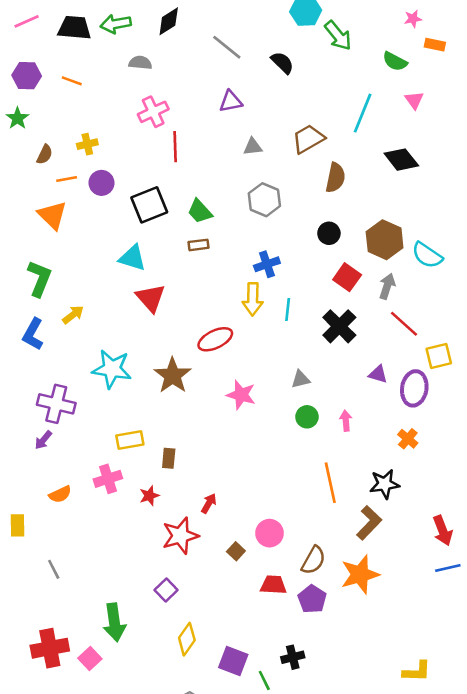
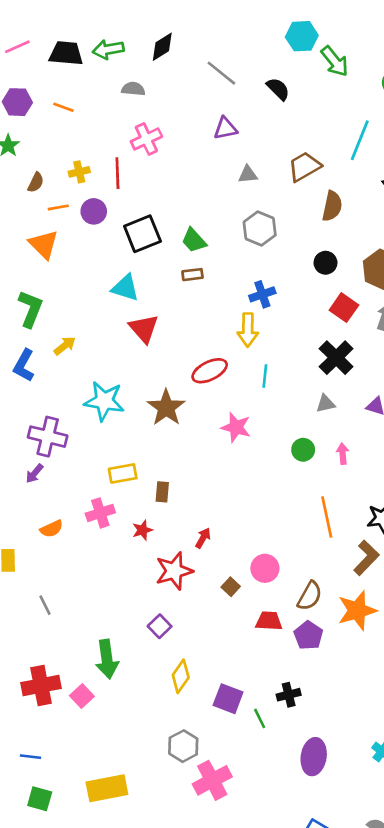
red line: (175, 147) -> (117, 173), moved
cyan line: (288, 310) -> (265, 376), moved
gray triangle: (301, 379) -> (326, 404), moved

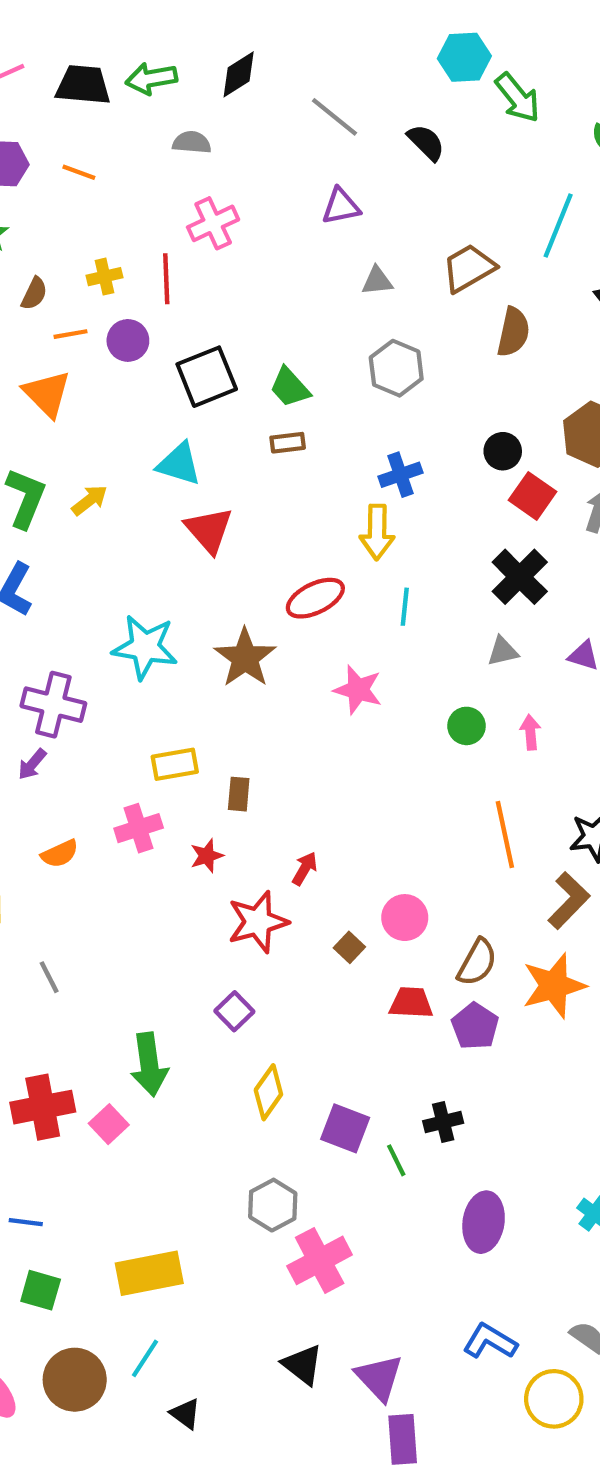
black circle: (326, 263) -> (503, 451), moved
yellow arrow: (65, 346) -> (90, 500), moved

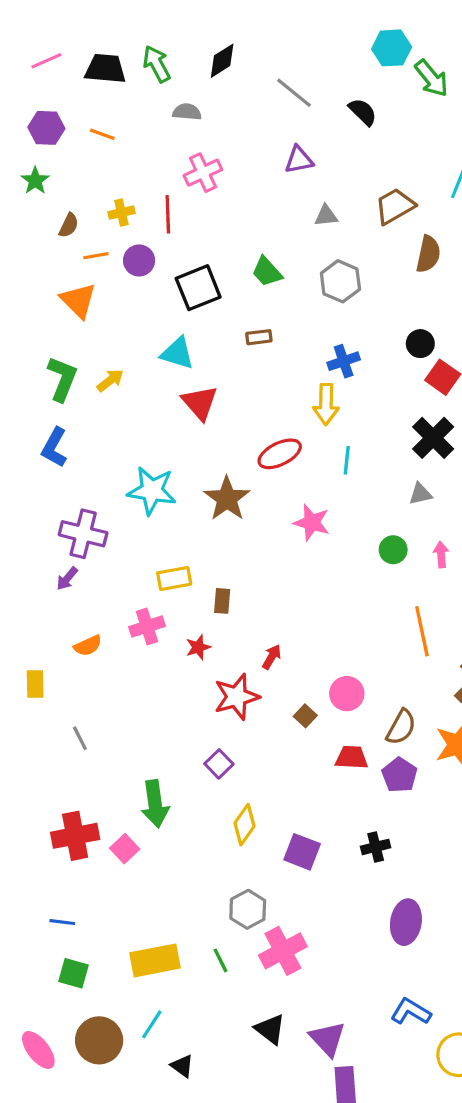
green arrow: (151, 79) -> (157, 64), turned 72
green trapezoid: (290, 387) -> (267, 272), moved
green line: (396, 1160) -> (221, 960), moved

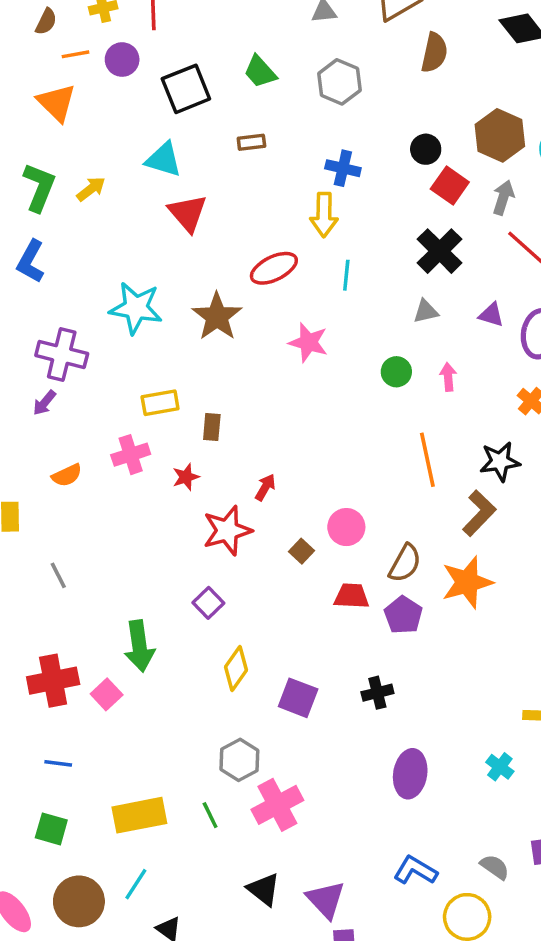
blue cross: (344, 361) -> (343, 168), turned 32
blue line: (62, 922) -> (58, 763), moved

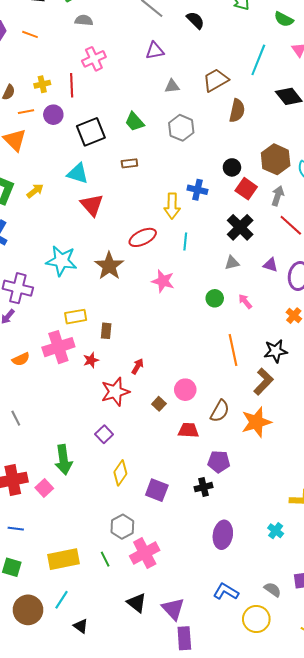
blue cross: (343, 168) -> (197, 190), moved
pink arrow: (448, 377) -> (245, 301), turned -35
pink cross: (131, 455) -> (58, 347), size x1.4
purple pentagon: (403, 615) -> (219, 462), moved, turned -30

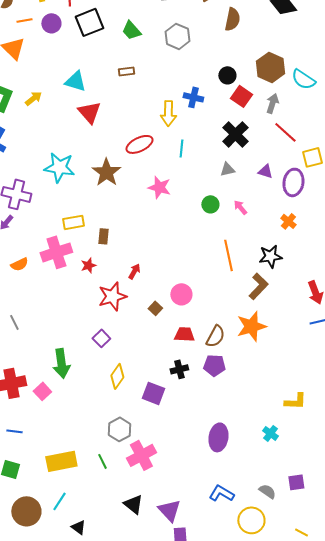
black square: (91, 132) -> (89, 22), moved
brown semicircle: (220, 411) -> (215, 336), moved
black cross: (204, 487) -> (179, 369), moved

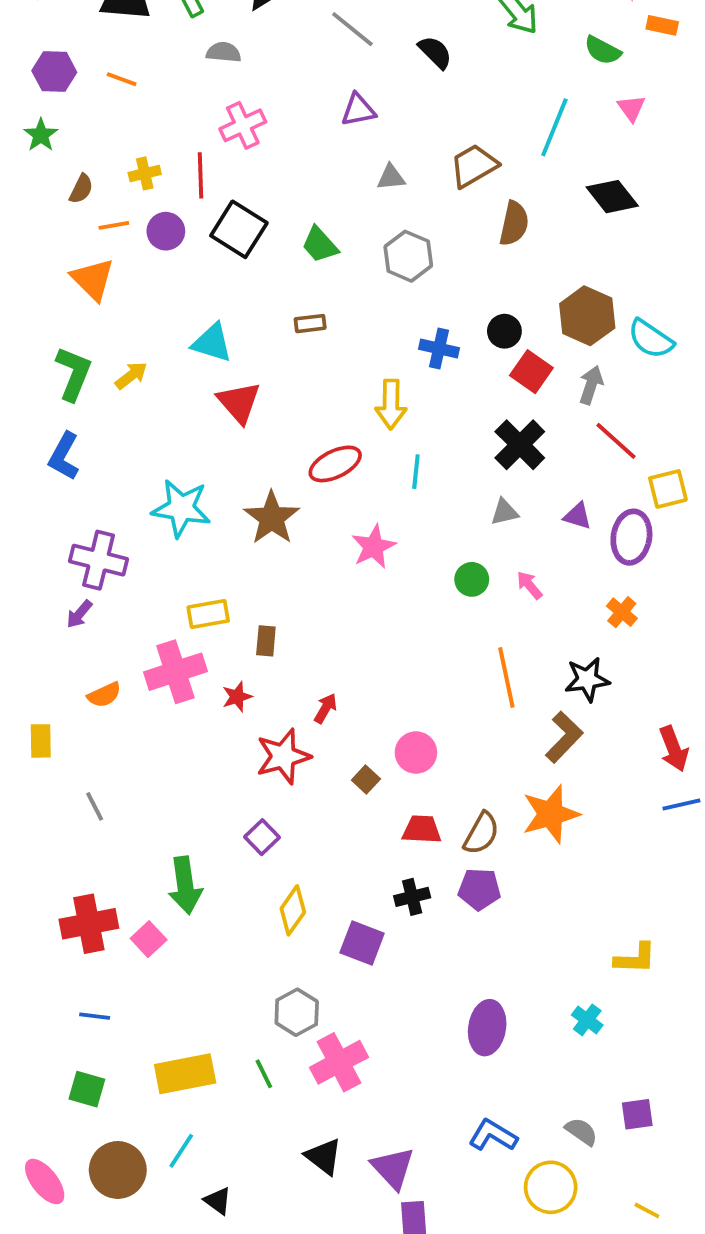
black square: (89, 22) -> (239, 229), turned -36
blue cross: (193, 97) -> (439, 349), moved
pink star: (159, 187) -> (374, 547), turned 30

